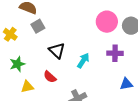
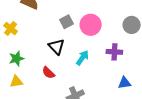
pink circle: (107, 22) -> (91, 25), moved
gray square: (38, 26) -> (67, 22), moved
yellow triangle: (27, 87) -> (16, 82), moved

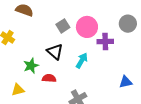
purple cross: (114, 52) -> (105, 42), moved
green star: (16, 59) -> (31, 66), moved
red semicircle: (48, 73) -> (49, 78), turned 144

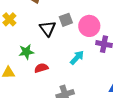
black triangle: (55, 52) -> (48, 28), moved
red semicircle: (49, 78) -> (41, 68), turned -32

